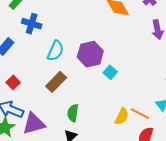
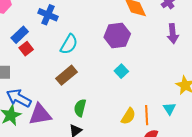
purple hexagon: (90, 54) -> (117, 35), moved
red square: (13, 82) -> (26, 49), moved
orange line: (140, 114) -> (147, 115), turned 54

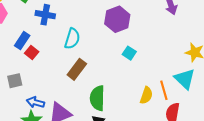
blue arrow: (19, 98) -> (35, 102), size x0.7
green semicircle: (80, 108) -> (97, 98), size x1.4
cyan triangle: (169, 109) -> (185, 79), size x1.6

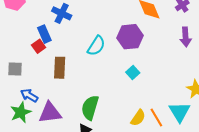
cyan semicircle: (72, 39) -> (96, 46), moved
blue rectangle: (22, 41) -> (44, 34), moved, turned -72
brown rectangle: (77, 69) -> (60, 68), moved, turned -50
orange line: (164, 90) -> (156, 117), turned -30

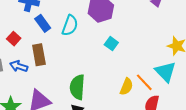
blue rectangle: (44, 34) -> (43, 23), moved
blue arrow: (29, 95) -> (19, 66), moved

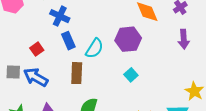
brown rectangle: (39, 55) -> (77, 73), moved
blue arrow: (19, 66) -> (36, 77), size x1.4

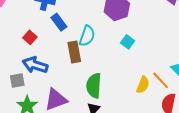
cyan semicircle: (94, 48) -> (87, 36), moved
gray square: (13, 72) -> (17, 80), moved

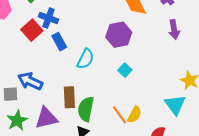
red square: (30, 37) -> (32, 30), moved, size x1.5
brown rectangle: (74, 52) -> (69, 97), moved
orange line: (161, 80) -> (120, 115), moved

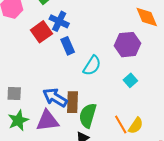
blue arrow: (30, 81) -> (55, 98), moved

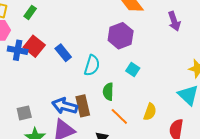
blue cross: (59, 21) -> (18, 50), moved
green semicircle: (88, 115) -> (108, 92), moved, size x0.7
orange line: (121, 124) -> (119, 116), moved

